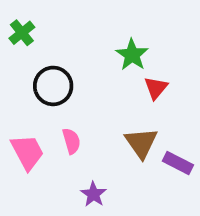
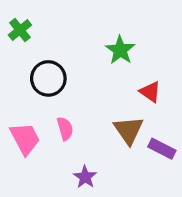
red triangle: (156, 88) -> (150, 92), moved, turned -35

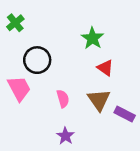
red triangle: (150, 92) -> (105, 68), moved
pink semicircle: (65, 129) -> (63, 99), moved
pink trapezoid: (25, 139) -> (19, 88), moved

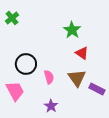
black circle: (37, 60) -> (26, 64), moved
pink trapezoid: (19, 88) -> (15, 91), moved

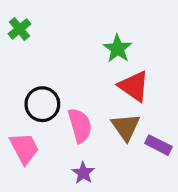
red triangle: (82, 53) -> (134, 86), size x1.5
pink semicircle: (49, 77) -> (80, 125), size x1.5

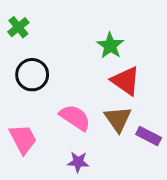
black circle: (42, 104) -> (32, 75), moved
pink semicircle: (80, 125) -> (75, 118), turned -40
purple star: (83, 173) -> (78, 162), turned -30

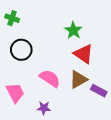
green cross: (18, 27) -> (12, 18), turned -32
brown triangle: (118, 119) -> (78, 79), turned 36
purple star: (78, 162) -> (44, 108), moved

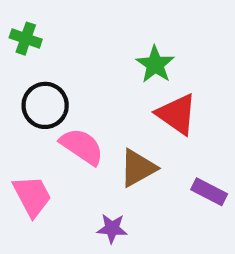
pink semicircle: (50, 78) -> (82, 146), moved
brown triangle: (78, 79) -> (138, 168), moved
purple star: (44, 108) -> (112, 228), moved

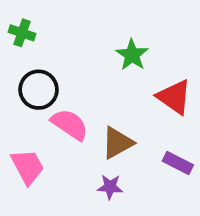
red triangle: (177, 114) -> (174, 97), moved
purple star: (112, 228) -> (110, 187), moved

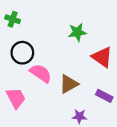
green star: (132, 55) -> (77, 32), turned 30
purple star: (110, 187) -> (79, 116), moved

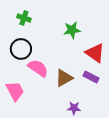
green cross: (13, 19) -> (24, 18), moved
purple rectangle: (104, 96) -> (91, 77), moved

